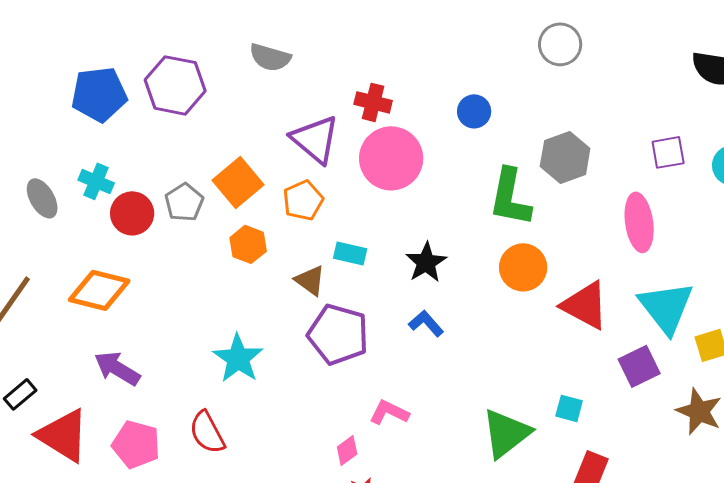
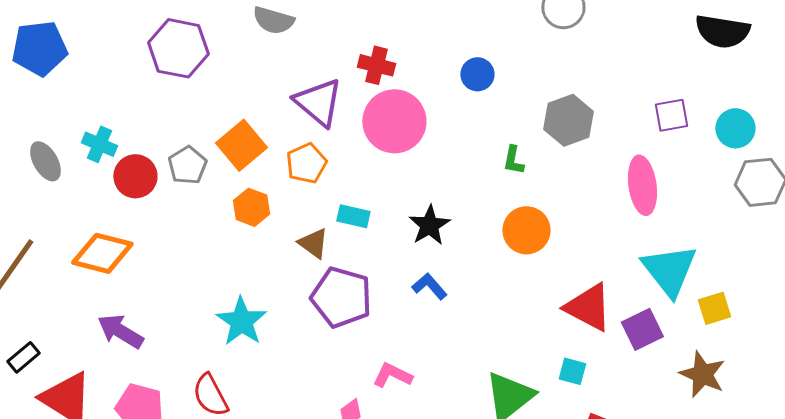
blue pentagon: (99, 94) -> (39, 48), moved
green L-shape: (510, 197) -> (513, 160), size x0.5
red triangle: (585, 305) -> (588, 307), moved

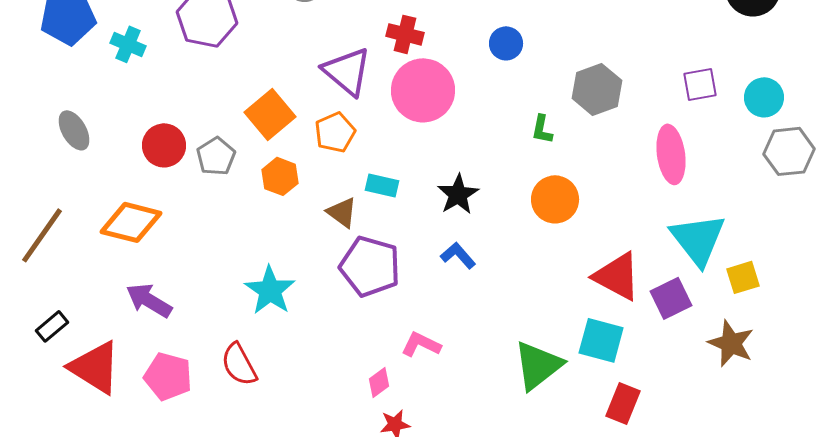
cyan cross: (99, 144) -> (128, 44), moved
gray pentagon: (187, 165) -> (216, 156), moved
cyan square: (572, 371) -> (601, 340), size x1.6

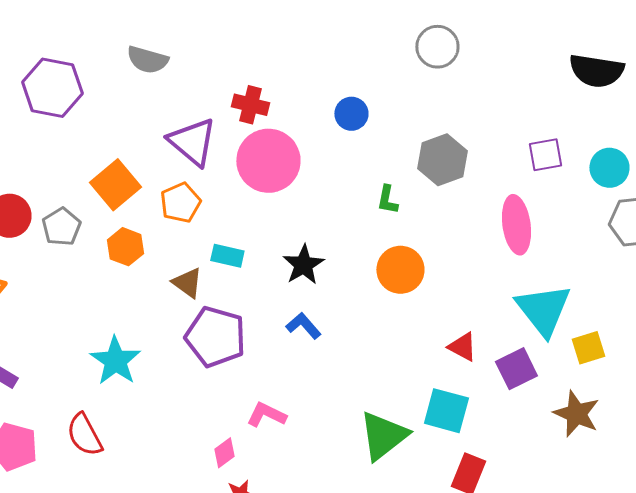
red triangle: (617, 276) -> (462, 347), size x0.6

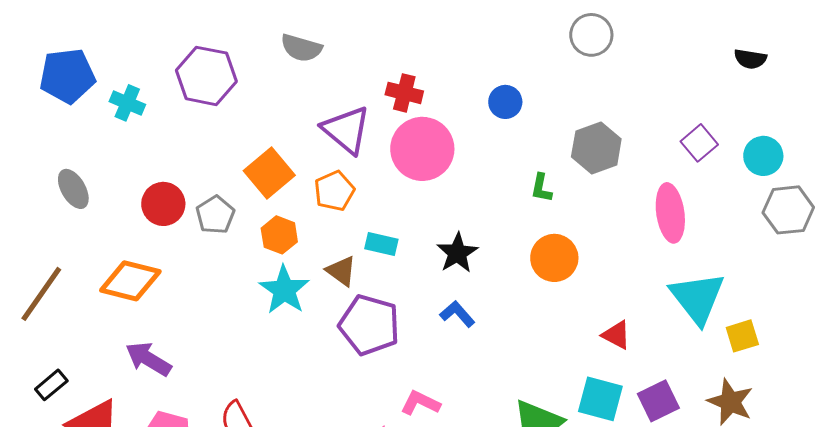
black semicircle: (596, 71) -> (750, 59), size x0.6
purple square: (545, 155) -> (699, 143), turned -30
cyan star: (115, 361) -> (284, 290), moved
purple square: (516, 369) -> (658, 401), moved

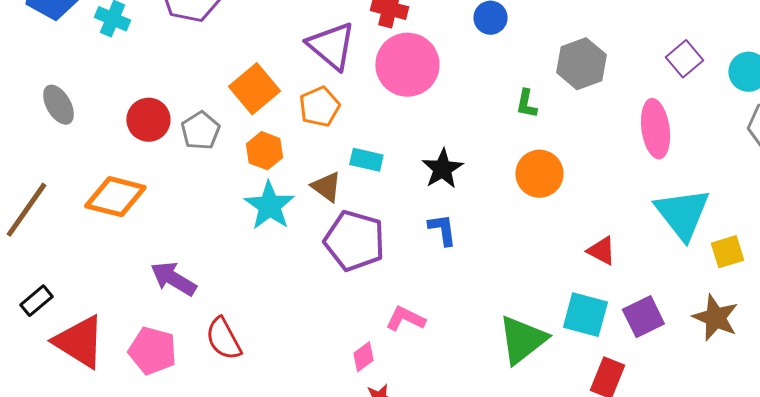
blue L-shape: (457, 314) -> (442, 230), turned 33
purple arrow: (148, 359) -> (173, 279), moved

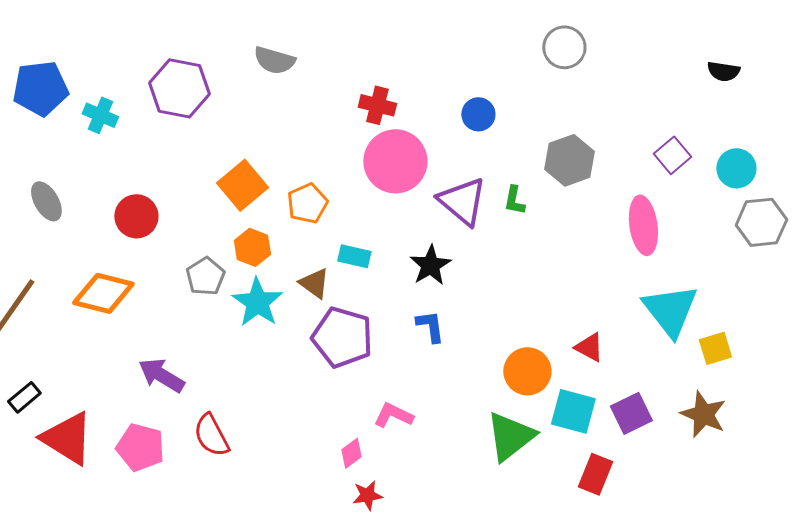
purple triangle: (331, 46) -> (462, 201), moved
gray pentagon: (200, 131) -> (205, 276), moved
orange circle: (539, 174) -> (527, 371), moved

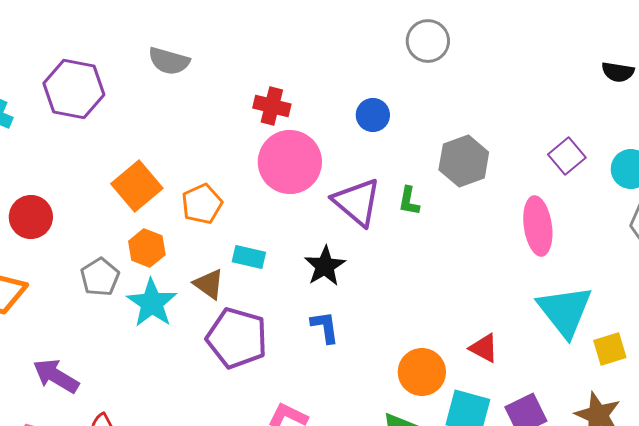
gray circle: (564, 47) -> (428, 41), moved

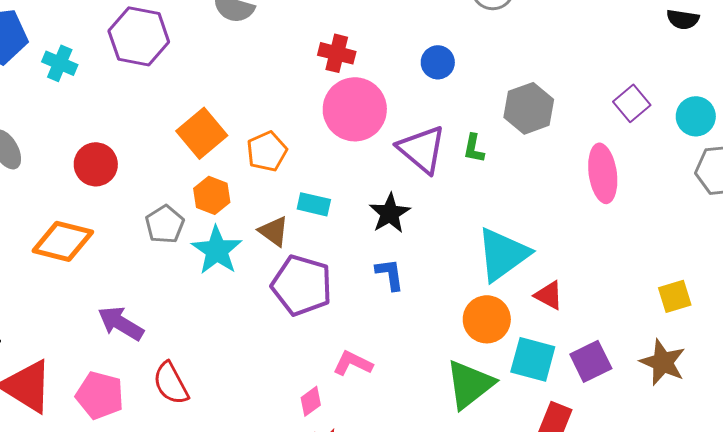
cyan triangle: (565, 311) -> (503, 254), moved, turned 32

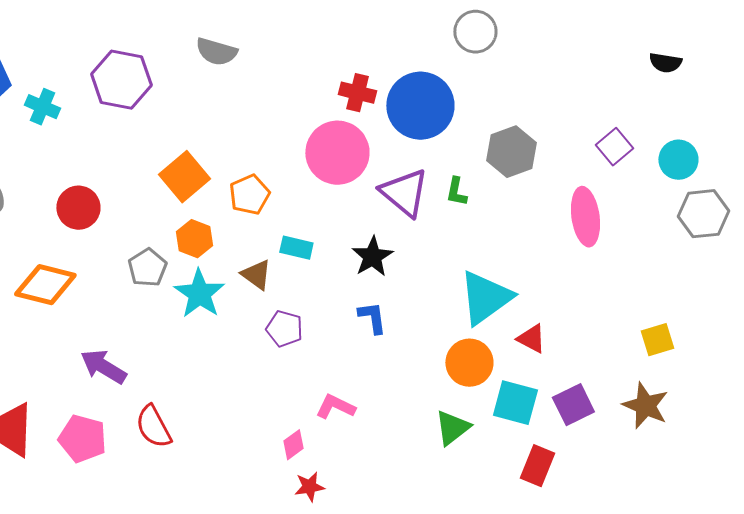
red cross: (337, 53) -> (357, 93), moved
blue circle: (438, 62) -> (420, 106), size x2.0
purple pentagon: (302, 285) -> (284, 329), size x0.6
green triangle: (470, 384) -> (452, 428), size x0.7

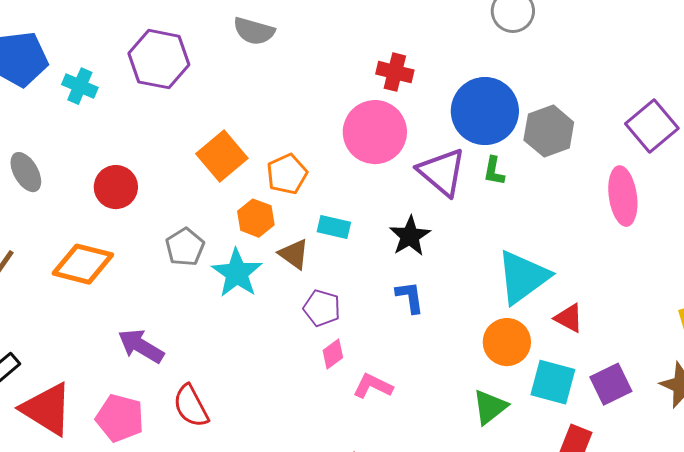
blue circle: (420, 106) -> (485, 111), moved
purple square: (614, 147) -> (652, 126), size x1.4
orange hexagon: (194, 239) -> (256, 218), moved
pink diamond: (293, 445) -> (333, 354), moved

